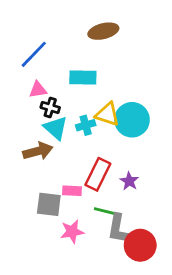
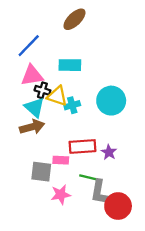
brown ellipse: (103, 31) -> (74, 19), moved, turned -30
pink triangle: (38, 90) -> (32, 75), size x1.5
yellow triangle: (107, 114) -> (57, 96), moved
cyan triangle: (56, 128) -> (34, 107), moved
red rectangle: (98, 174) -> (83, 146), turned 60

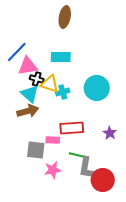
brown ellipse: (74, 19) -> (65, 17), turned -35
blue line: (29, 46) -> (17, 52), moved
purple star: (109, 152) -> (110, 133), moved

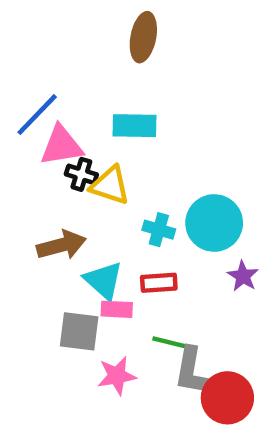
cyan circle: (97, 88) -> (214, 223), moved
cyan cross: (63, 92) -> (159, 230), moved, turned 32
cyan triangle: (30, 94) -> (103, 281), moved
red rectangle: (72, 128) -> (159, 283), size x0.7
purple star: (110, 133) -> (243, 276), moved

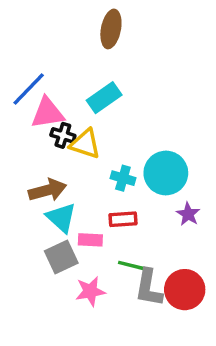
cyan rectangle: (134, 126) -> (104, 98), turned -36
cyan triangle: (103, 281) -> (61, 218), moved
gray square: (79, 331) -> (61, 257), turned -32
red circle: (227, 398) -> (185, 290), moved

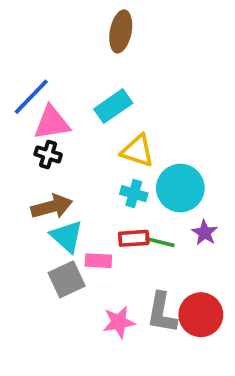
black cross: (63, 135) -> (48, 154), moved
yellow triangle: (85, 144) -> (137, 151), moved
green line: (132, 266) -> (160, 242), moved
pink star: (90, 291) -> (119, 322), moved

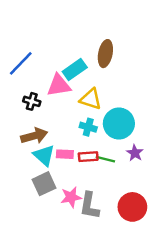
brown ellipse: (121, 31) -> (105, 54), moved
pink triangle: (52, 123) -> (59, 85), moved
pink rectangle: (98, 261) -> (65, 154), moved
gray L-shape: (162, 313) -> (89, 206), moved
pink star: (119, 322) -> (71, 197), moved

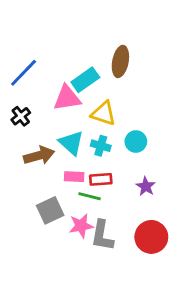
black cross: (32, 101) -> (21, 116), moved, turned 35
cyan circle: (119, 124) -> (136, 142), size x0.6
purple star: (135, 153) -> (146, 186), moved
cyan triangle: (44, 155) -> (71, 143), moved
green line: (105, 159) -> (90, 196), moved

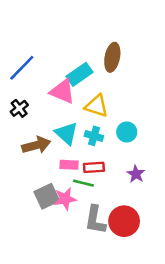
pink triangle: (67, 98) -> (62, 91), turned 32
pink star: (81, 226) -> (65, 199), moved
red circle: (151, 237) -> (124, 221), moved

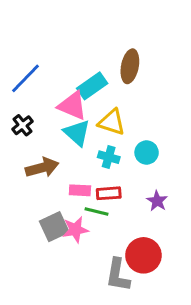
cyan triangle: (66, 133) -> (77, 133), moved
gray L-shape: (95, 220) -> (118, 275), moved

